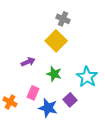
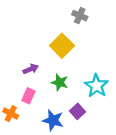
gray cross: (63, 19) -> (80, 16), moved
pink rectangle: (33, 93) -> (28, 96), moved

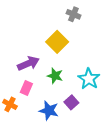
purple arrow: (31, 69) -> (28, 63), size x1.5

